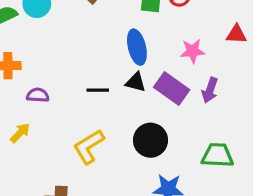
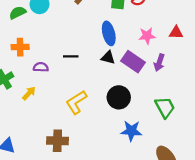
red triangle: (236, 34) -> (176, 33), moved
black line: (98, 90) -> (71, 56), moved
green trapezoid: (217, 155) -> (165, 107), turned 60

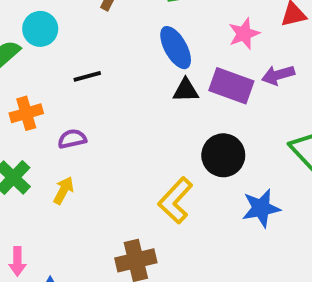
black line: (71, 56) -> (87, 76), moved
purple arrow: (159, 63) -> (278, 75), turned 70
yellow L-shape: (76, 102) -> (175, 200), moved

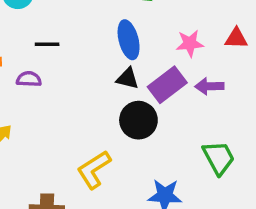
purple rectangle: (231, 86) -> (167, 85), turned -72
purple semicircle: (72, 139) -> (29, 79), moved
black circle: (223, 155) -> (138, 120), moved

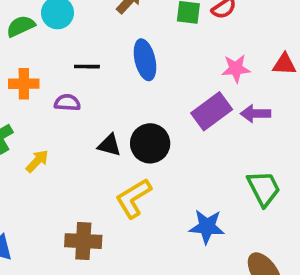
blue ellipse: (129, 40) -> (145, 60), moved
black triangle: (128, 78) -> (109, 145), moved
black circle: (138, 120) -> (150, 143), moved

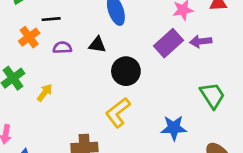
black line: (87, 67) -> (51, 19), moved
orange cross: (24, 84) -> (29, 37), turned -30
black triangle: (109, 145) -> (97, 45), moved

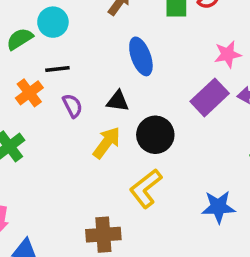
purple semicircle: (62, 48) -> (72, 106), turned 66
yellow arrow: (45, 93) -> (107, 143), moved, size x1.4

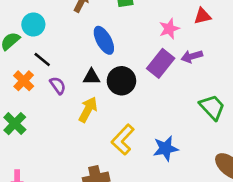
black line: (57, 69) -> (42, 59), turned 54
black circle: (155, 135) -> (121, 81), moved
blue star: (218, 207) -> (166, 148), moved

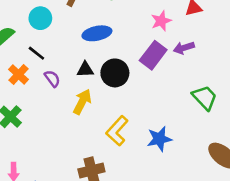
cyan circle: (33, 25) -> (40, 18), moved
blue ellipse: (104, 40) -> (97, 33), turned -72

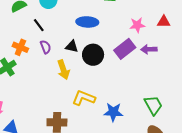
orange cross: (19, 74) -> (20, 47), moved, turned -35
green trapezoid: (205, 98) -> (153, 105), moved
yellow arrow: (82, 102) -> (63, 70), turned 120
yellow L-shape: (117, 131) -> (84, 98), turned 55

